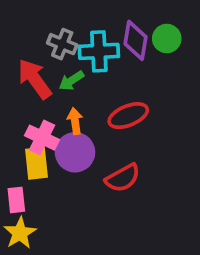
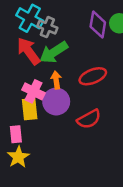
cyan cross: (99, 51) -> (30, 18), moved, turned 32
green arrow: (71, 81) -> (54, 52), size x1.6

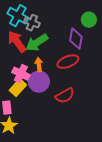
purple diamond: (98, 25) -> (76, 39), moved
yellow rectangle: (30, 109) -> (18, 88), turned 48

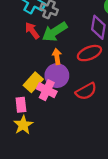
red arrow: (17, 42) -> (32, 31), size x0.7
pink cross: (21, 74) -> (47, 90), moved

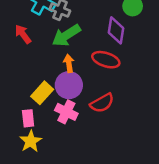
red arrow: (32, 31) -> (23, 34), moved
red ellipse: (89, 53) -> (106, 60), turned 40
pink cross: (47, 90) -> (66, 112), moved

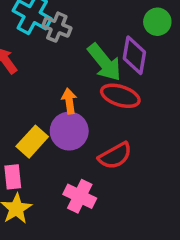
green arrow: (66, 35) -> (104, 62), moved, turned -96
pink cross: (66, 112) -> (80, 196), moved

